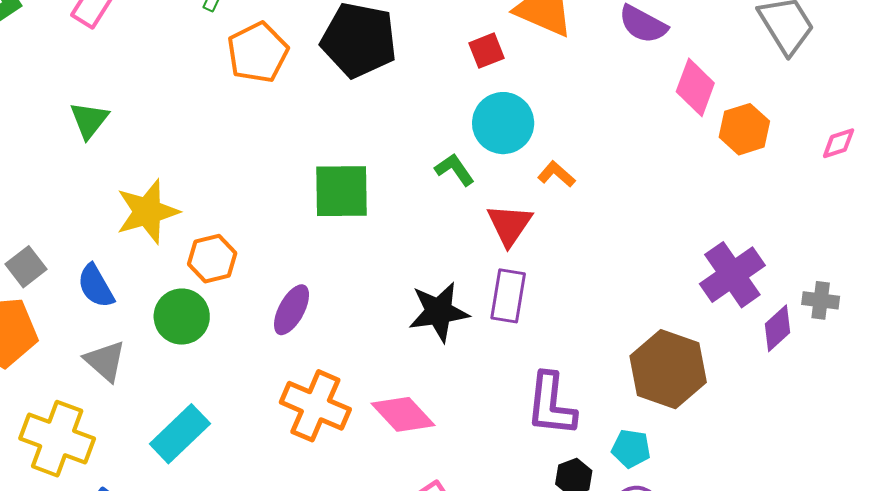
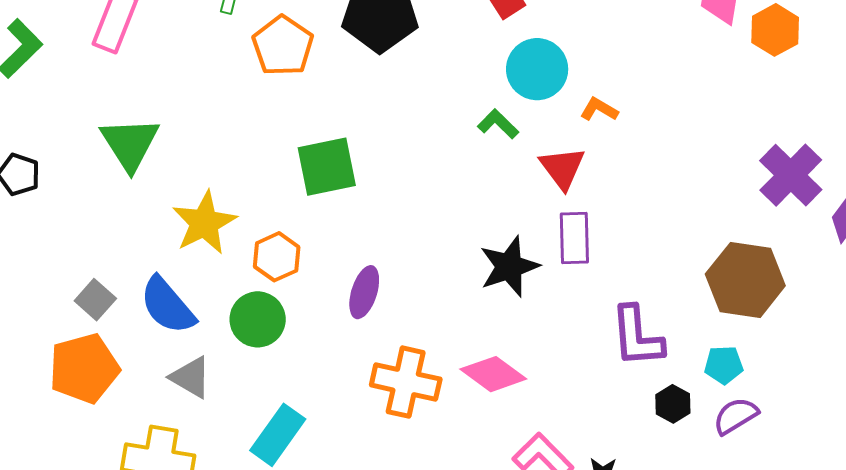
green triangle: (89, 120) -> (130, 144), size x1.5
green square: (342, 191) -> (327, 167), moved
blue semicircle: (96, 286) -> (167, 306), size x1.4

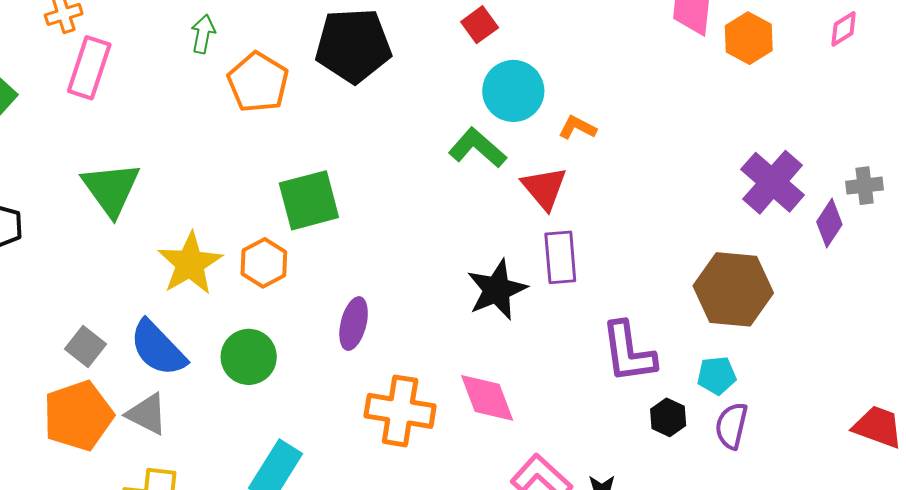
green L-shape: (498, 124) -> (477, 148), size x1.4
orange hexagon: (277, 257) -> (264, 263), moved
pink diamond: (493, 374) -> (487, 398), turned 36
gray triangle: (191, 377) -> (147, 414), moved
purple semicircle: (736, 416) -> (731, 426), turned -42

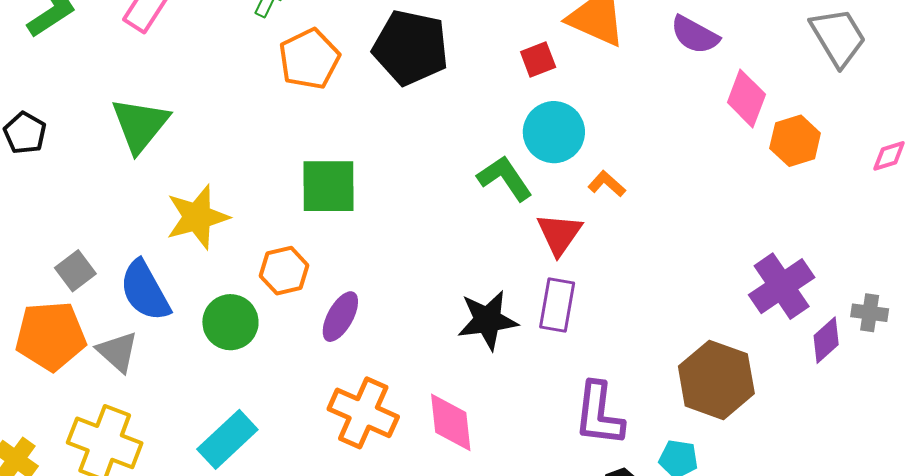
orange hexagon: (264, 263) -> (284, 271), moved

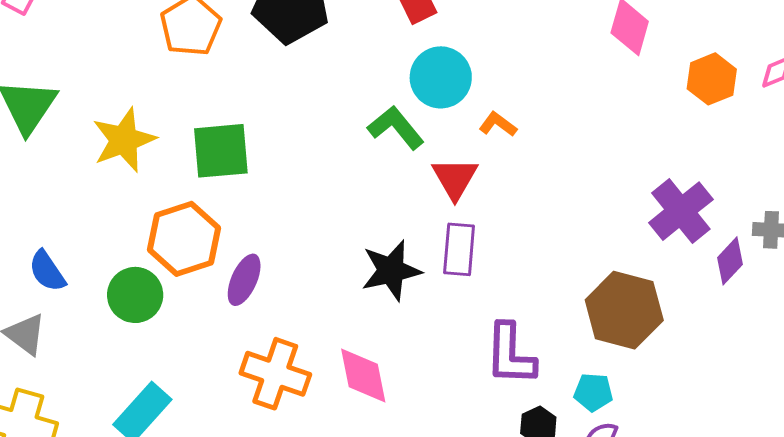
orange hexagon: (795, 141) -> (712, 79), moved
yellow star: (197, 217) -> (124, 140), moved
orange hexagon: (284, 271) -> (184, 239), size x1.5
blue semicircle: (145, 291) -> (47, 271), size x0.7

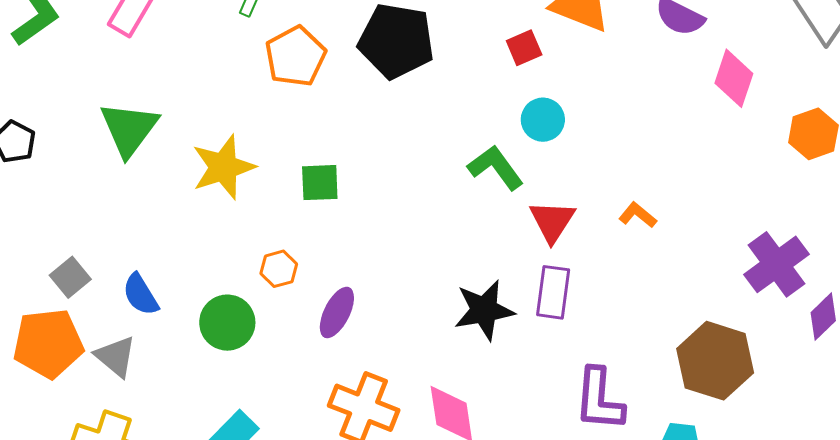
cyan circle: (441, 77) -> (543, 120), size x0.7
orange L-shape: (498, 124) -> (638, 215), moved
green square: (221, 151) -> (320, 183), size x0.7
orange hexagon: (184, 239) -> (279, 269), size x0.5

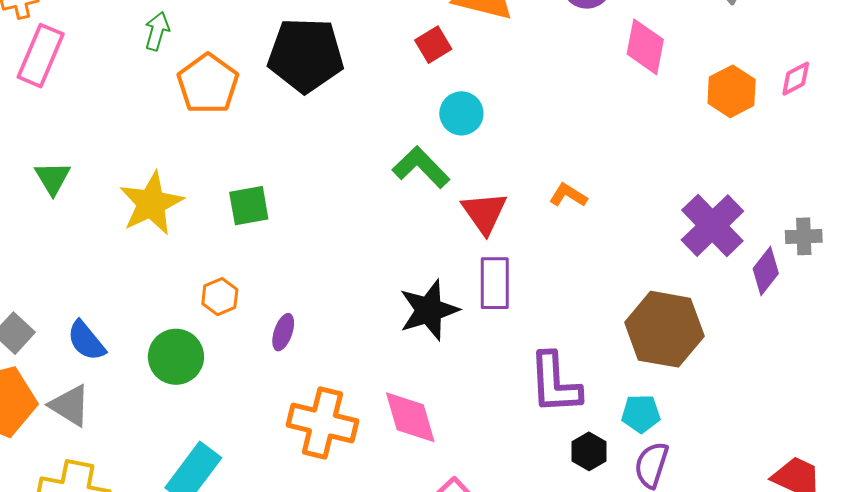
green triangle: (129, 129) -> (53, 178), size x0.6
purple ellipse: (337, 312) -> (283, 332), size x0.7

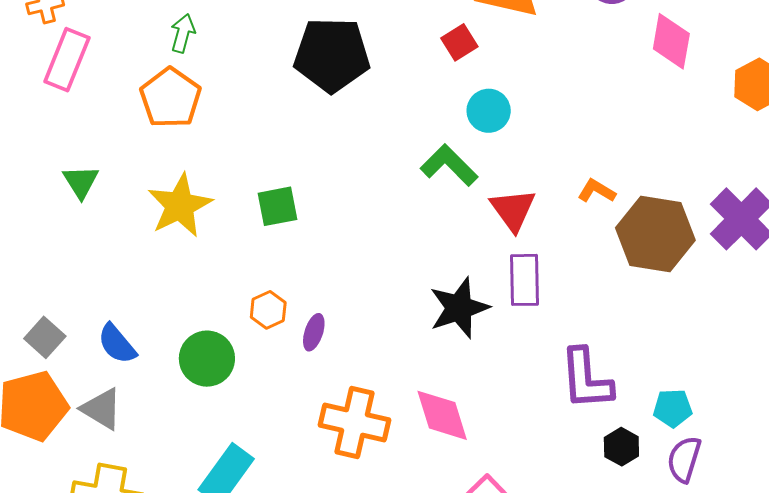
orange pentagon: (208, 84) -> (171, 98), moved
orange hexagon: (220, 297) -> (268, 310), moved
brown hexagon: (664, 329) -> (655, 234), moved

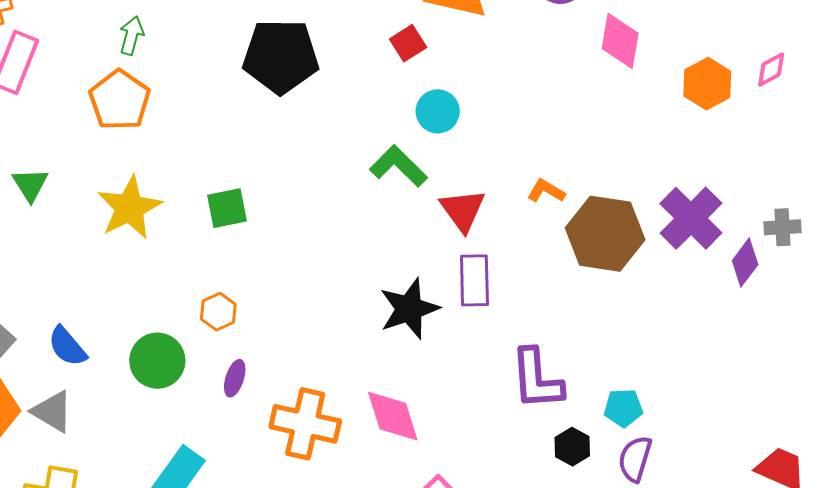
purple ellipse: (314, 332) -> (235, 378), moved

